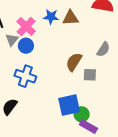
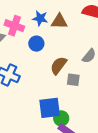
pink cross: (26, 26) -> (14, 26), turned -30
blue circle: (26, 46) -> (36, 44), moved

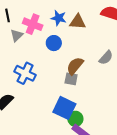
gray square: (73, 80) -> (71, 79), moved
blue square: (50, 108) -> (64, 108), turned 30

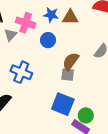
green circle: (75, 119) -> (86, 115), moved

